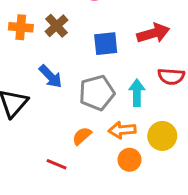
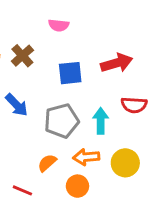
orange circle: (129, 160) -> (77, 186), moved

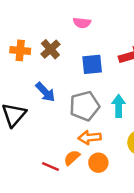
orange arrow: (86, 157) -> (90, 137), moved
orange semicircle: (47, 163) -> (72, 158), moved

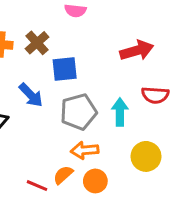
blue square: (92, 64) -> (65, 69), moved

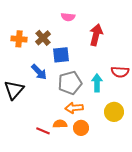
red arrow: (137, 51) -> (96, 35), moved, turned -60
orange semicircle: (63, 175) -> (60, 124), turned 40

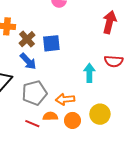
red arrow: (96, 35) -> (109, 22), moved
brown cross: (43, 38) -> (27, 39), moved
gray pentagon: (70, 83) -> (34, 93), moved
yellow circle: (114, 112) -> (100, 114), moved

